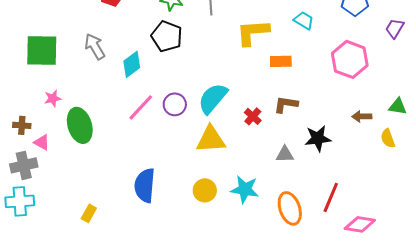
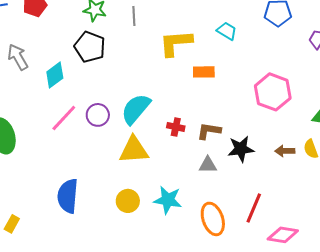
pink hexagon: (350, 59) -> (273, 92), moved
brown L-shape: (286, 104) -> (209, 131), moved
red cross: (253, 116) -> (176, 127), turned -30
brown arrow: (362, 116) -> (285, 151), moved

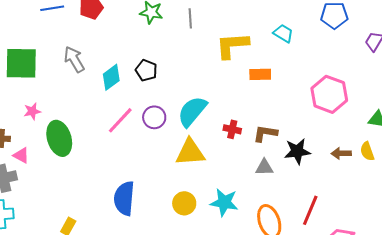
black pentagon: (90, 47) -> (146, 70), moved, size x0.7

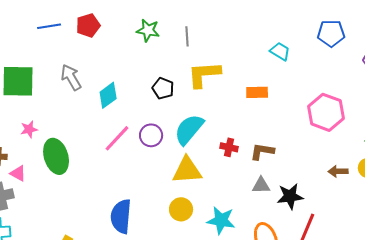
yellow L-shape: (232, 45) -> (204, 74), moved
black pentagon: (146, 70) -> (163, 88), moved
black star: (297, 151) -> (290, 196), moved
yellow circle: (184, 203) -> (181, 209), moved

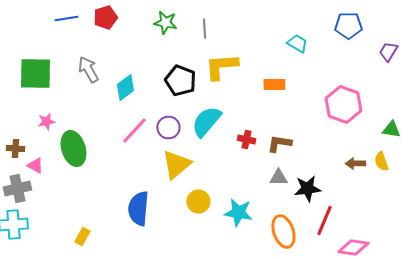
black pentagon: (163, 88) -> (180, 80), size x1.4
yellow triangle: (187, 170) -> (176, 164), moved, turned -36

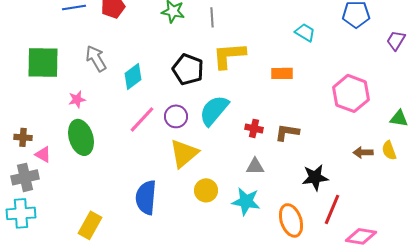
pink star: (46, 122) -> (77, 99), moved
gray triangle: (278, 178) -> (255, 166), moved
yellow rectangle: (82, 236) -> (90, 225), size x1.5

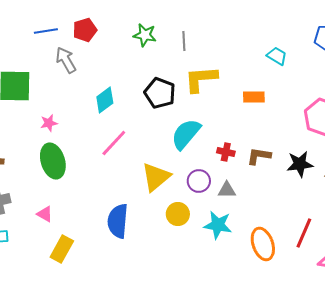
gray arrow: (96, 58) -> (66, 60), moved
purple circle: (176, 116) -> (199, 181), moved
pink triangle: (43, 154) -> (45, 214), moved
black star: (315, 177) -> (300, 164), moved

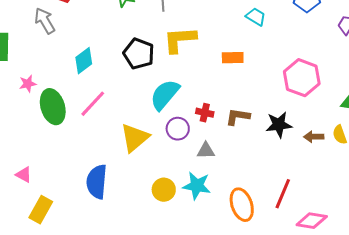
green ellipse: (53, 161) -> (53, 107), moved
purple circle: (199, 181) -> (178, 129), moved
yellow circle: (178, 214) -> (164, 190), moved

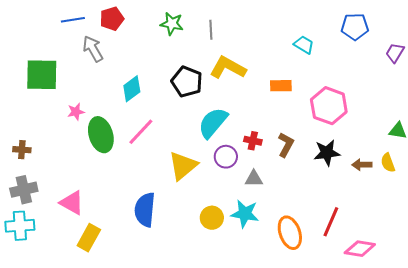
yellow L-shape: (180, 40) -> (228, 68), turned 33
pink hexagon: (302, 78) -> (329, 106), moved
brown L-shape: (238, 117) -> (286, 145), turned 110
pink triangle: (24, 175) -> (72, 203), size x1.5

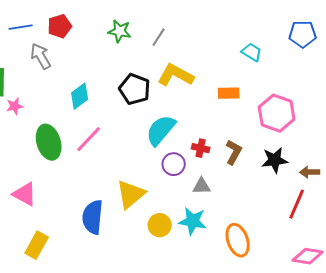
gray line: (211, 30) -> (159, 37), turned 36
pink star: (76, 112) -> (15, 106), moved
yellow triangle: (183, 166) -> (131, 194), moved
pink triangle: (72, 203) -> (25, 194), moved
red line: (331, 222) -> (297, 204), moved

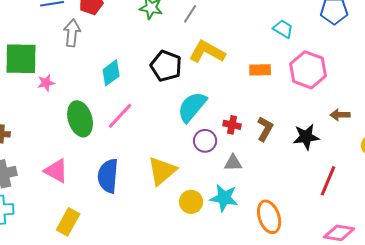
gray arrow: (41, 56) -> (72, 33), turned 36
pink hexagon: (277, 113) -> (308, 70), moved
brown arrow: (310, 172) -> (340, 115), moved
blue semicircle: (93, 217) -> (108, 176), moved

